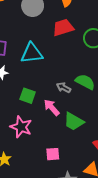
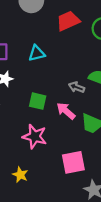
cyan triangle: (32, 53) -> (37, 53), size x0.7
pink square: (53, 154) -> (73, 162), size x1.5

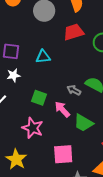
yellow star: (20, 175) -> (16, 159), size x1.5

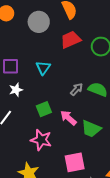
cyan triangle: (43, 57) -> (43, 68), turned -42
gray arrow: (74, 90) -> (77, 89), moved, turned 112
green square: (39, 98) -> (44, 109), turned -35

